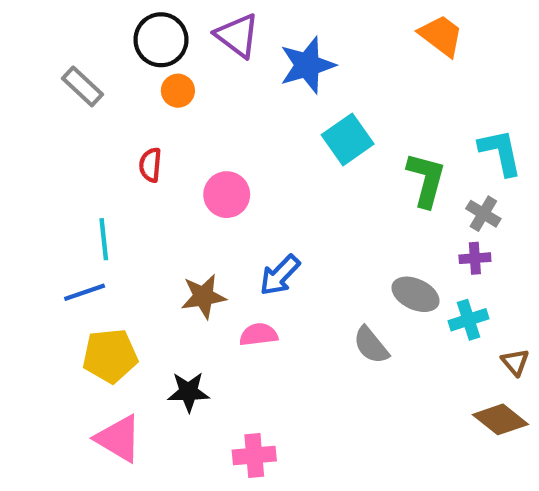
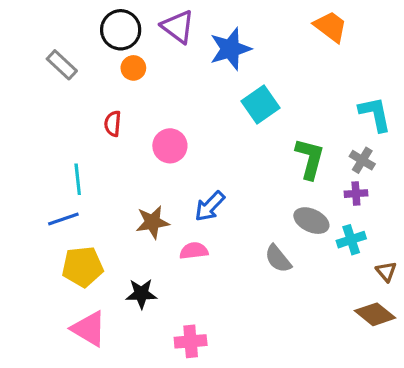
green L-shape: (426, 180) -> (310, 159), moved

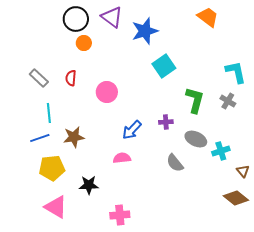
gray rectangle: (62, 65) -> (39, 78), moved
purple cross: (356, 194) -> (166, 122), moved
brown star: (152, 222) -> (74, 137), moved

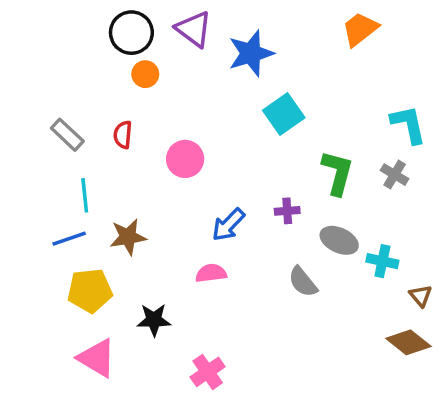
orange trapezoid: (208, 17) -> (360, 29), turned -75
cyan cross: (221, 151) -> (382, 261), turned 30
pink cross: (120, 215) -> (208, 372), turned -30

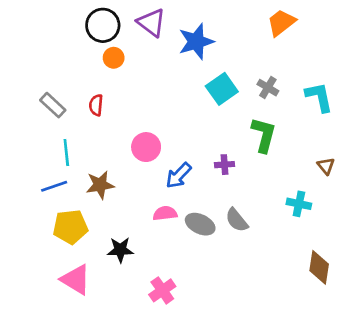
pink circle: (185, 159) -> (146, 147), moved
gray cross: (395, 175) -> (268, 88), moved
gray ellipse: (339, 240) -> (200, 224), moved
brown triangle: (421, 296) -> (326, 166), moved
brown diamond: (408, 342) -> (319, 267), turned 60

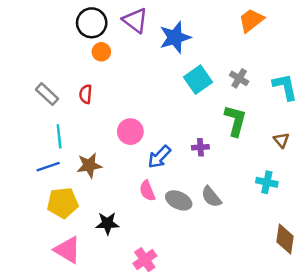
brown triangle: (326, 166) -> (281, 140), moved
pink semicircle: (165, 213) -> (147, 191), turned -105

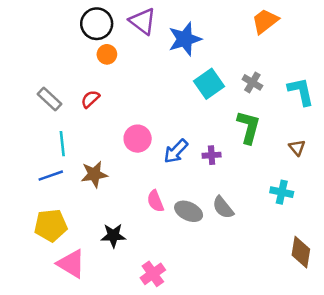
red semicircle: (86, 94) -> (90, 99), turned 42
blue arrow: (159, 157) -> (176, 151), moved
yellow pentagon: (63, 203) -> (51, 225), moved

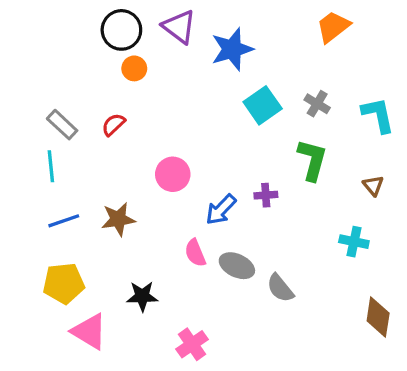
cyan line: (62, 144) -> (51, 166), moved
blue arrow: (176, 151) -> (221, 210), moved
gray semicircle: (223, 207) -> (280, 288), moved

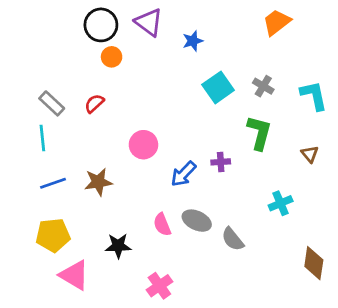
blue star: (232, 49) -> (193, 41), size x0.6
cyan cross: (354, 242) -> (281, 203), moved, turned -35
pink semicircle: (195, 253) -> (162, 225), moved

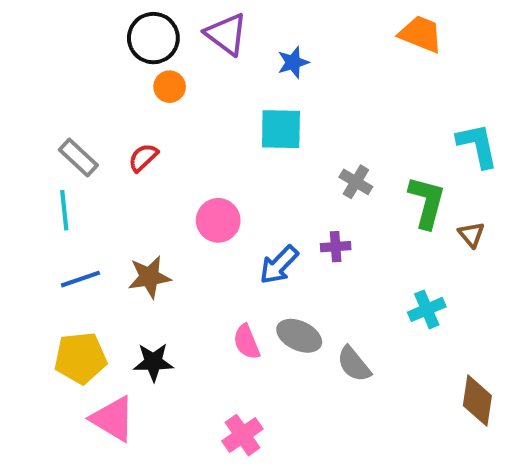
orange trapezoid: (277, 22) -> (421, 34), turned 60
gray cross: (263, 86) -> (356, 182), moved
cyan square: (218, 87) -> (281, 129), moved, turned 36
green L-shape: (259, 133) -> (427, 202), moved
black star: (118, 246) -> (153, 362), moved

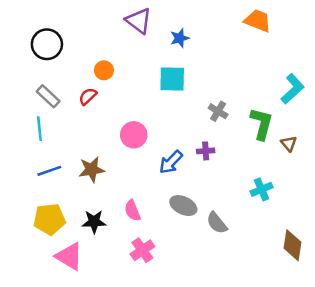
black circle: (153, 38) -> (47, 44), moved
orange circle: (170, 87) -> (104, 70), moved
cyan L-shape: (477, 145) -> (293, 89), turned 60
pink semicircle: (247, 342) -> (132, 210), moved
pink cross: (242, 435) -> (142, 250), moved

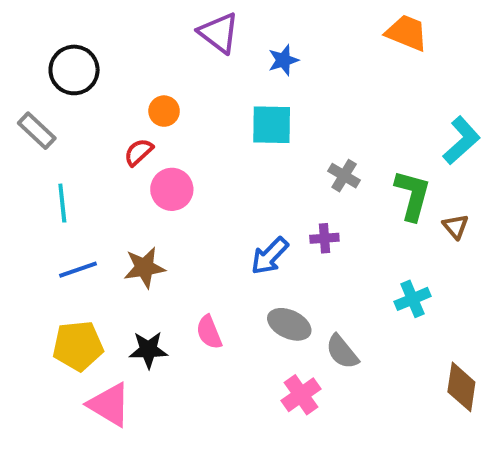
gray rectangle: (48, 96) -> (37, 131), moved
pink circle: (134, 135) -> (172, 189), moved
pink cross: (142, 250) -> (301, 395), moved

